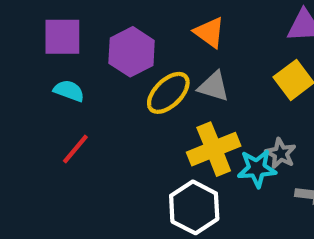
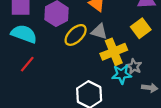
cyan semicircle: (69, 91) -> (24, 34), size x1.6
yellow cross: (214, 149) -> (114, 52), moved

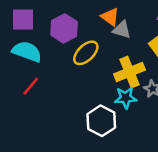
gray triangle: (99, 32) -> (122, 30), moved
cyan star: (122, 74) -> (126, 98), moved

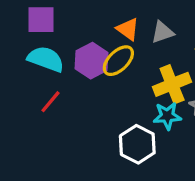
orange triangle: (110, 17) -> (128, 29), moved
purple hexagon: (64, 28) -> (92, 61), moved
gray triangle: (122, 30) -> (163, 32), turned -36

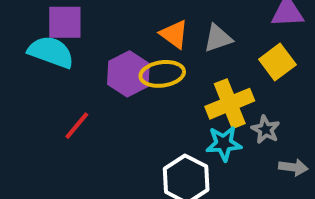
cyan semicircle: (46, 59) -> (51, 52), moved
yellow ellipse: (118, 61) -> (162, 74), turned 36

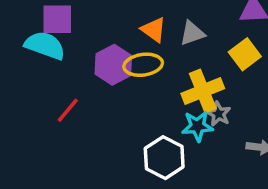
gray star: (266, 130) -> (219, 114), moved

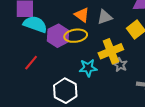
cyan semicircle: (45, 45) -> (35, 24), moved
cyan star: (197, 126) -> (88, 68), moved
white hexagon: (164, 158) -> (65, 91), moved

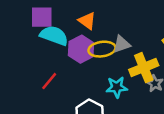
orange triangle: (82, 15) -> (87, 21), moved
gray triangle: (105, 17) -> (122, 44), moved

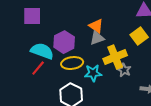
orange triangle: (87, 21) -> (96, 26), moved
cyan semicircle: (54, 36) -> (42, 51), moved
yellow ellipse: (102, 49) -> (72, 63), moved

